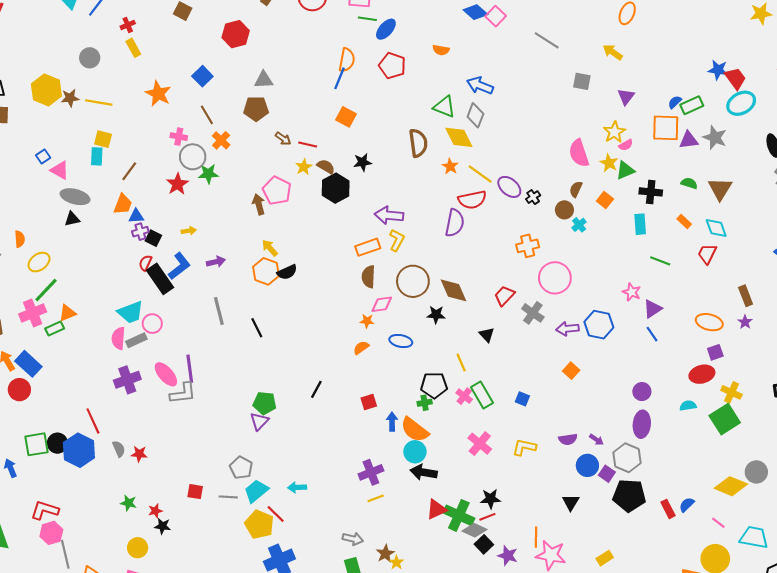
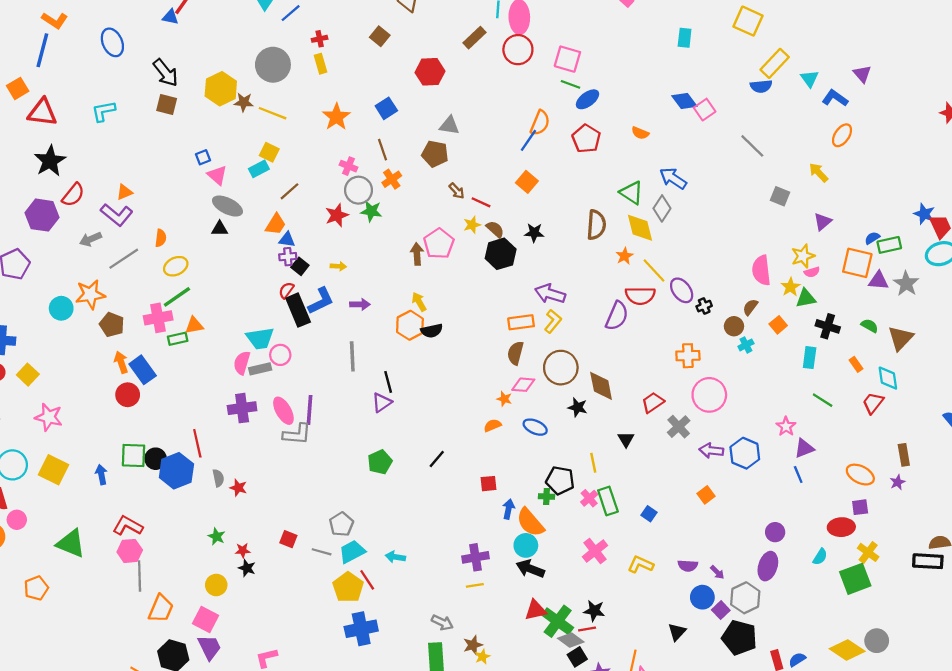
gray circle: (90, 58) -> (273, 65), size x1.6
cyan rectangle: (97, 156) -> (259, 169), turned 48
green pentagon: (265, 403) -> (380, 462), turned 30
cyan semicircle: (688, 406) -> (820, 557), turned 119
purple triangle: (259, 421) -> (382, 402), moved

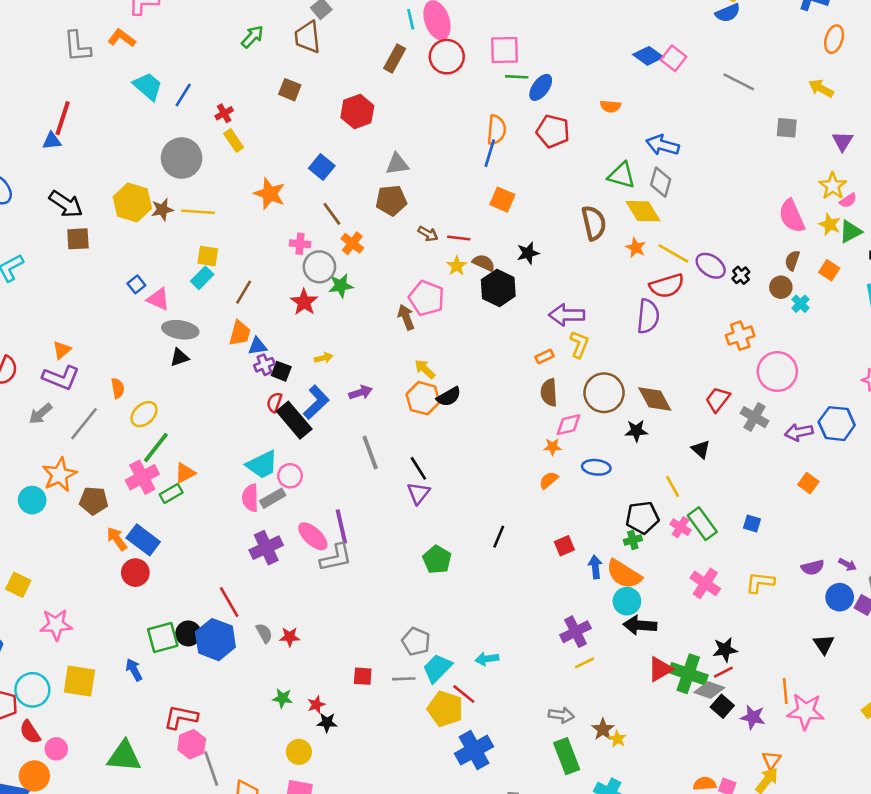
orange rectangle: (521, 322) -> (545, 356), size x0.6

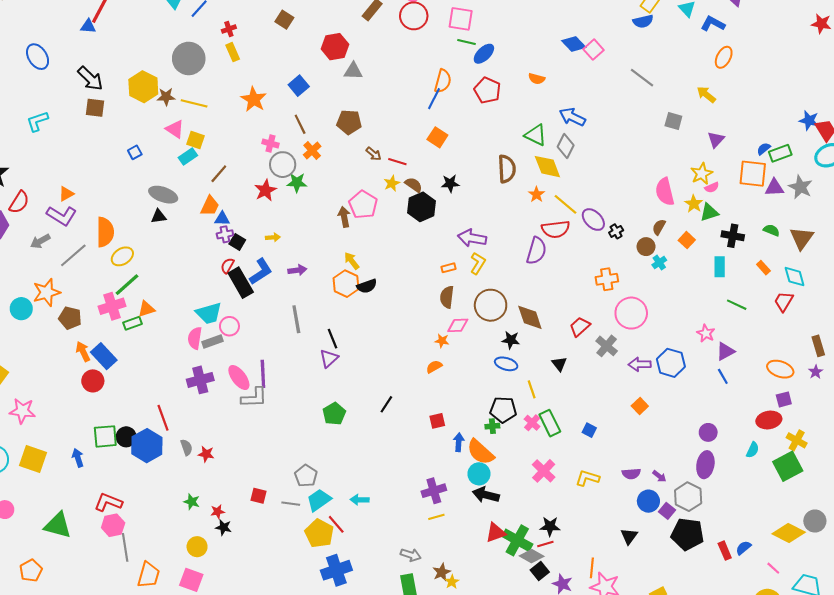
gray triangle: (397, 164) -> (353, 71), moved
pink triangle: (158, 299) -> (175, 129), moved
orange semicircle: (118, 388) -> (105, 232), size x1.8
blue ellipse: (596, 467) -> (506, 364), moved

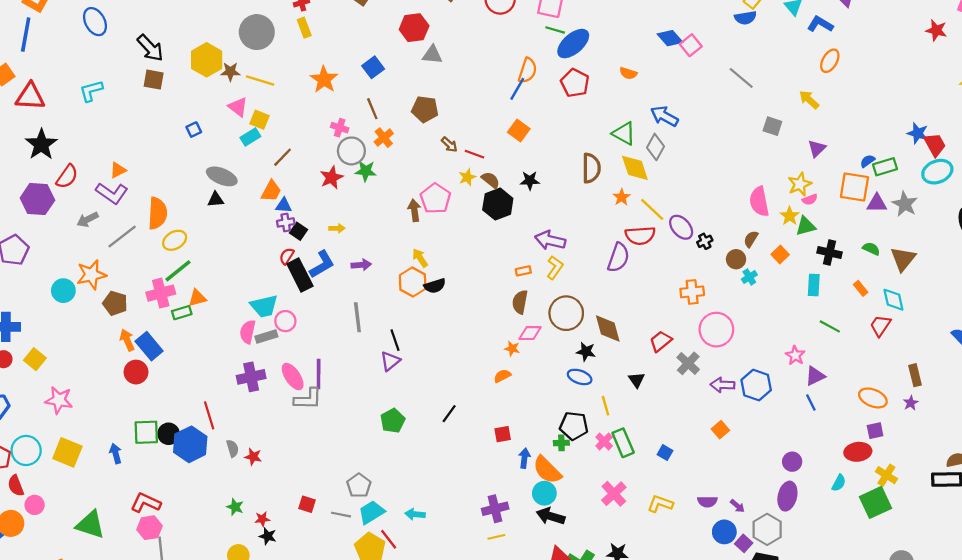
blue ellipse: (484, 54) -> (573, 44), size x1.4

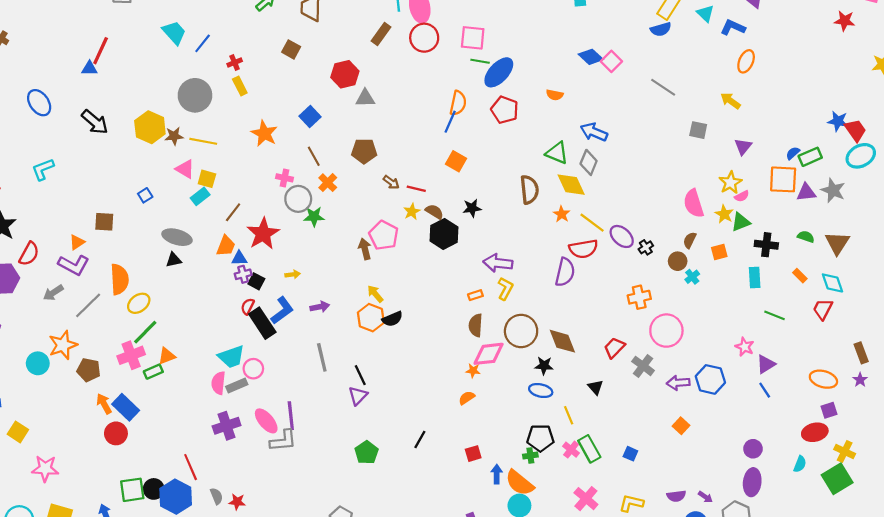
brown square: (154, 80) -> (104, 222), moved
red star: (332, 178) -> (263, 234), moved, size x1.4
orange square: (780, 255) -> (719, 252), turned 35
pink diamond: (530, 333) -> (489, 354), size x1.4

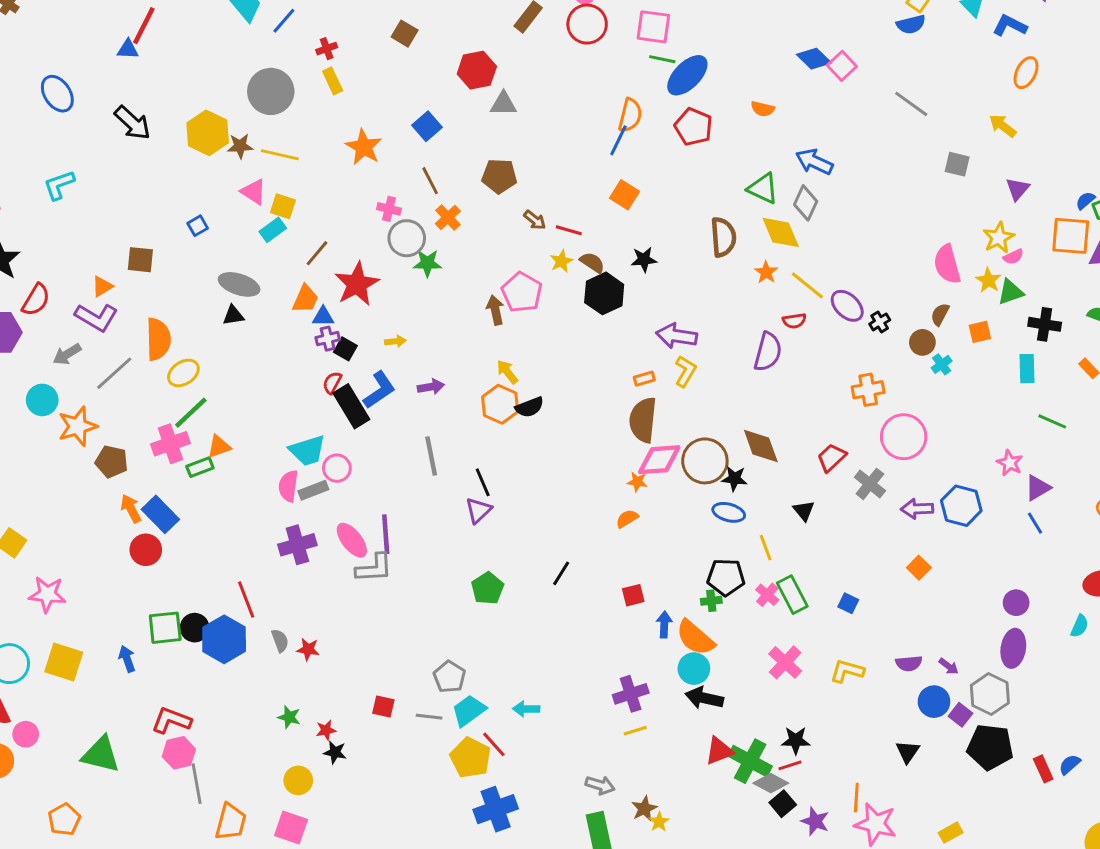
red semicircle: (583, 249) -> (794, 321), size x0.6
brown semicircle: (476, 325) -> (643, 420), size x1.4
brown circle: (521, 331) -> (705, 461), moved
cyan circle: (38, 363) -> (42, 400), moved

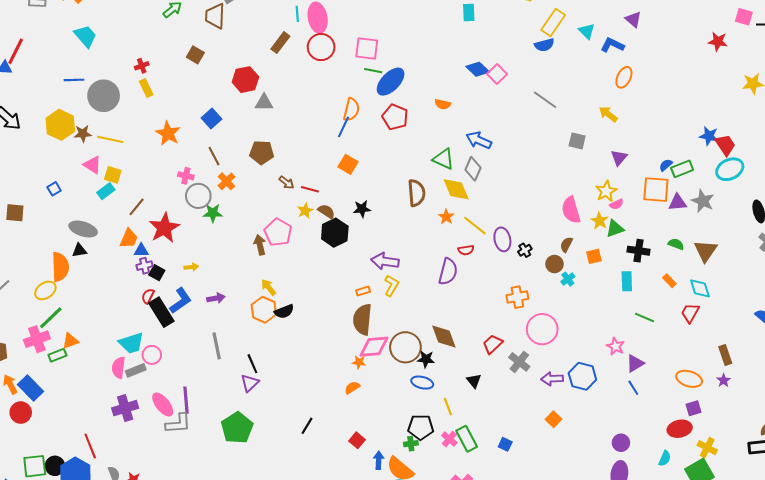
blue line: (284, 21) -> (74, 80), moved, turned 48
purple ellipse: (847, 306) -> (502, 239), turned 35
orange semicircle: (158, 339) -> (60, 267), moved
green pentagon: (487, 588) -> (237, 428), moved, size x1.4
red square: (633, 595) -> (357, 440), turned -35

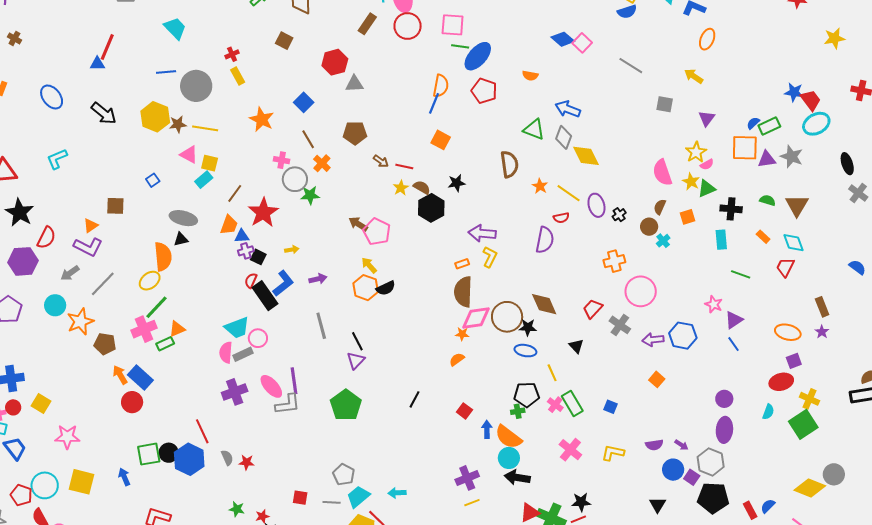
yellow diamond: (456, 189) -> (586, 156), moved
pink pentagon: (278, 232) -> (377, 232), moved
brown arrow: (260, 245) -> (358, 224), turned -42

